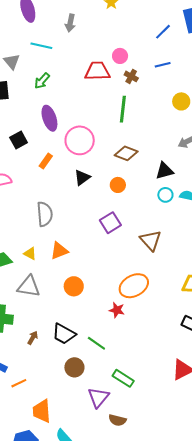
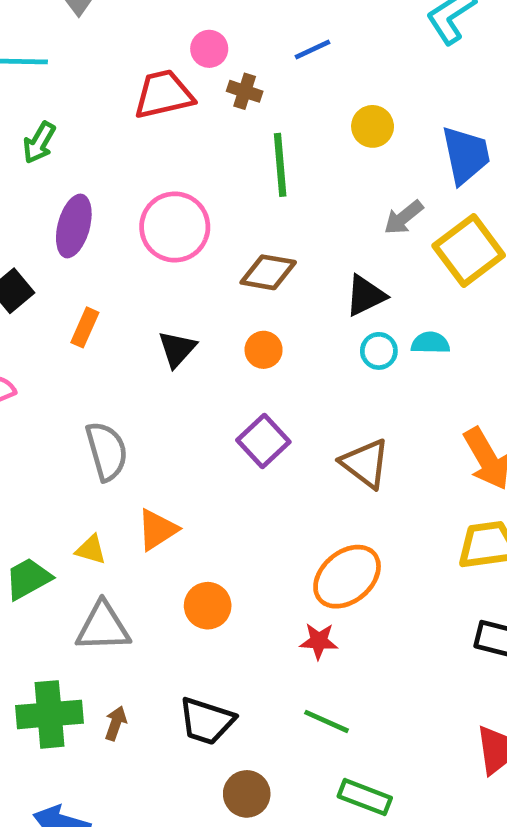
green line: (123, 109) -> (280, 165), moved
purple ellipse: (49, 118) -> (74, 226), turned 45
pink circle: (80, 140) -> (175, 227), moved
brown arrow: (33, 338) -> (116, 723), moved
green line: (96, 343) -> (327, 721), moved

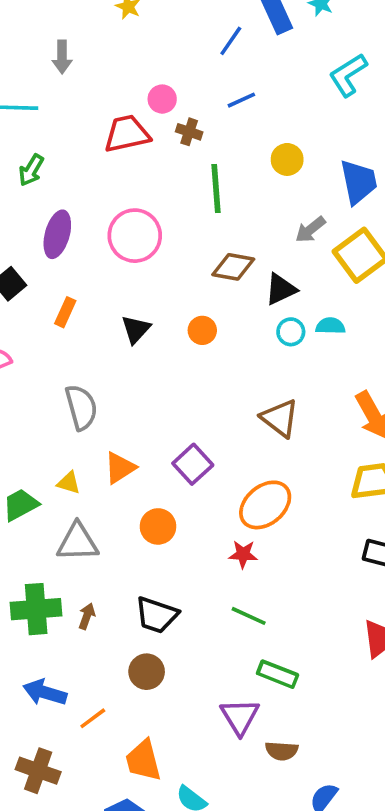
brown diamond: (268, 272) -> (233, 267), moved
purple square: (263, 441) -> (193, 464), moved
brown circle: (247, 794) -> (147, 672), moved

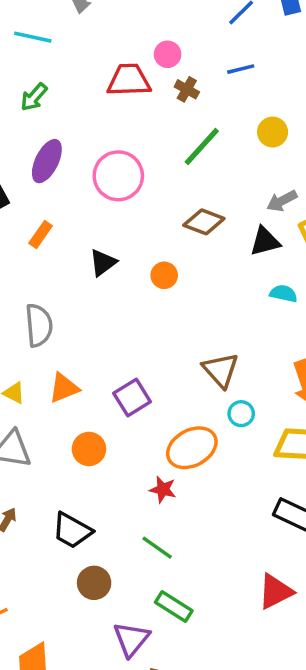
green line: (216, 188) -> (202, 146), turned 36
black triangle: (281, 289) -> (265, 241), moved
cyan circle: (291, 332) -> (241, 414), moved
brown circle: (147, 672) -> (94, 583), moved

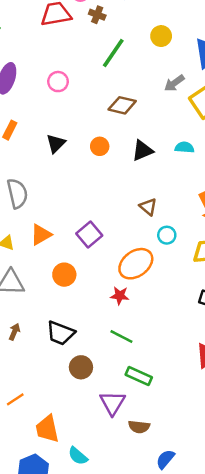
pink circle: (118, 176) -> (58, 82), size x0.6
black triangle: (265, 241) -> (142, 150), moved
brown triangle: (221, 370) -> (148, 207), size x0.7

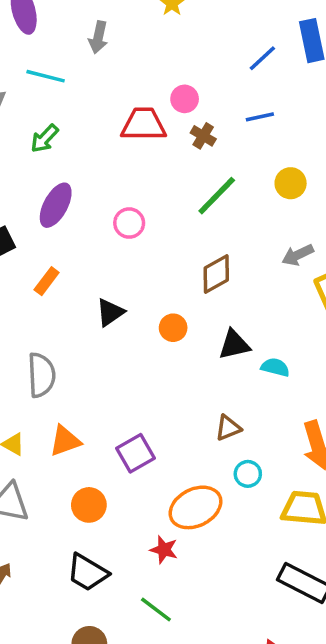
brown diamond: (122, 105) -> (216, 274), turned -52
cyan semicircle: (185, 147) -> (275, 367), moved
brown triangle: (148, 207) -> (228, 428), turned 48
black trapezoid: (61, 333) -> (87, 572), moved

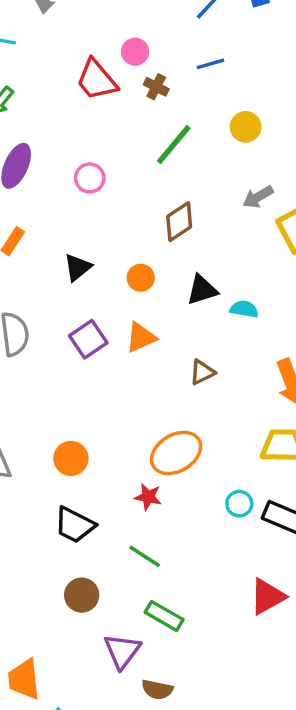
red trapezoid: (144, 124) -> (97, 80), turned -126
orange triangle: (65, 441) -> (141, 337), moved
purple square: (135, 453) -> (88, 339), moved
cyan circle: (248, 474) -> (239, 504), moved

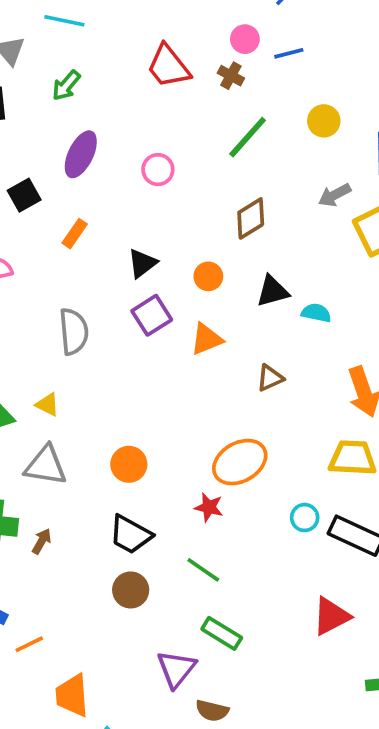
pink circle: (135, 52) -> (245, 39), moved
purple square: (88, 339) -> (152, 315), moved
brown circle: (82, 595) -> (131, 590), moved

